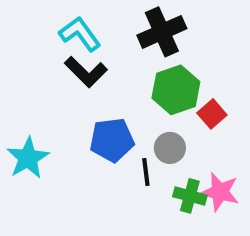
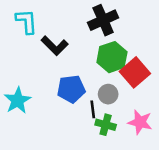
cyan L-shape: (80, 34) -> (27, 21), moved, turned 32
red square: (212, 114) -> (135, 72), size x1.6
green cross: (190, 196) -> (106, 125), moved

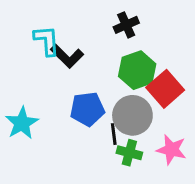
black cross: (103, 20) -> (126, 25), size x0.7
cyan L-shape: (27, 21) -> (47, 41), moved
gray circle: (108, 94) -> (132, 115), size x1.6

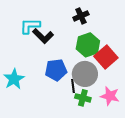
cyan L-shape: (47, 41) -> (30, 26), turned -85

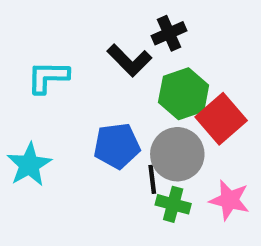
cyan L-shape: (30, 26) -> (48, 77), moved
black L-shape: (43, 36) -> (129, 60), moved

